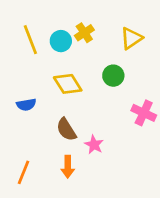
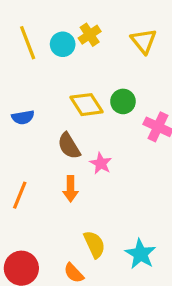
yellow triangle: (131, 38) -> (144, 41), turned -35
green circle: (113, 76) -> (123, 101), moved
yellow diamond: (68, 84) -> (86, 105), moved

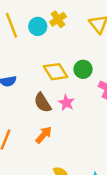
pink star: (101, 163) -> (66, 103), moved
orange arrow: (71, 189) -> (44, 135), turned -138

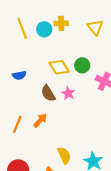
yellow cross: (58, 19) -> (61, 23), turned 32
orange arrow: (44, 135) -> (40, 120), moved

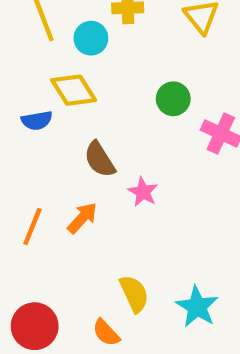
cyan circle: (44, 29) -> (91, 38), moved
yellow diamond: (59, 67) -> (74, 90), moved
pink star: (68, 93) -> (143, 192), moved

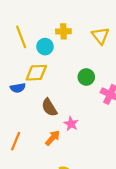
yellow diamond: (74, 90) -> (36, 73), turned -60
orange arrow: (82, 218) -> (53, 138), moved

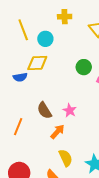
yellow cross: (63, 31) -> (65, 17), moved
brown semicircle: (49, 107) -> (44, 110), moved
orange arrow: (53, 138) -> (57, 132), moved

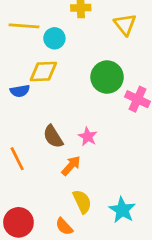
yellow line: (23, 30) -> (24, 26), turned -65
green circle: (84, 67) -> (107, 77), size x1.5
orange line: (18, 127) -> (17, 159), turned -48

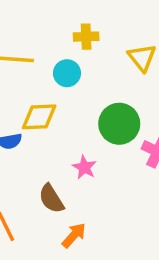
cyan circle: (54, 38) -> (67, 73), moved
pink star: (88, 137) -> (84, 167), moved

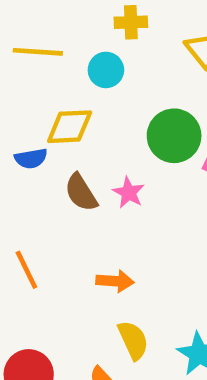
brown semicircle: (51, 199) -> (81, 193), moved
orange arrow: (74, 235) -> (115, 281), turned 52

